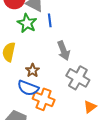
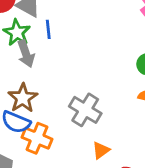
gray arrow: (64, 51) -> (26, 54), moved
brown star: (33, 70) -> (23, 98), size x1.5

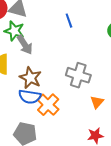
blue line: (48, 29) -> (69, 21), moved
orange cross: (37, 138) -> (48, 105), turned 35

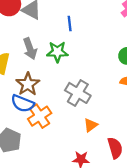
blue line: (69, 21) -> (70, 24), moved
green star: (14, 31) -> (57, 52), moved, turned -30

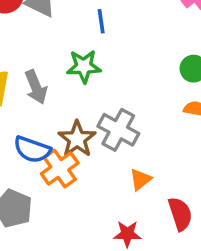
gray arrow: (30, 49) -> (36, 87), moved
brown star: (28, 84) -> (77, 139), moved

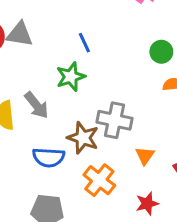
blue line: (101, 21) -> (84, 43), moved
orange cross: (60, 168) -> (99, 180), moved

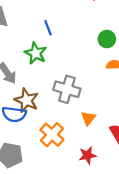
green star: (71, 77) -> (36, 53), turned -30
brown star: (83, 138) -> (27, 100), moved

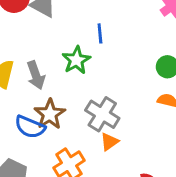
orange triangle: (88, 118) -> (109, 142), moved

